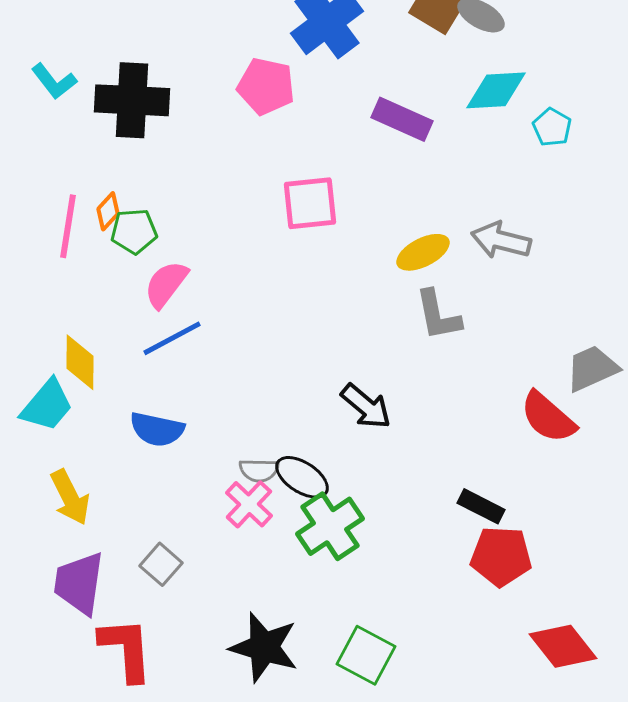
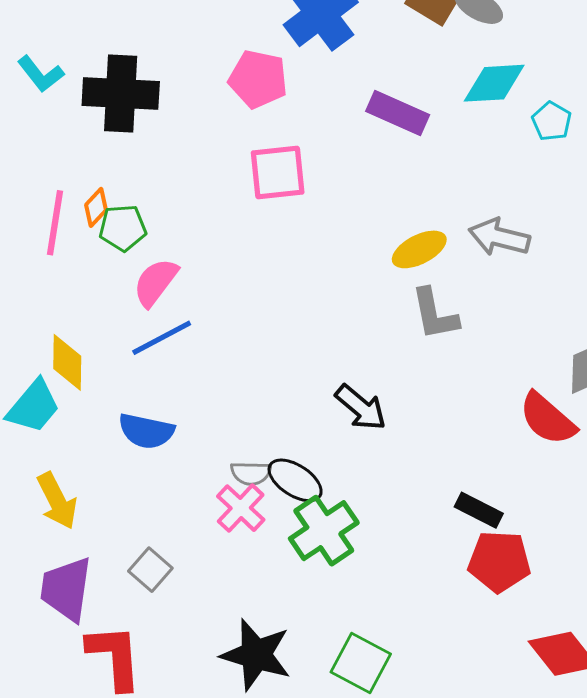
pink square: (310, 203) -> (278, 173), moved

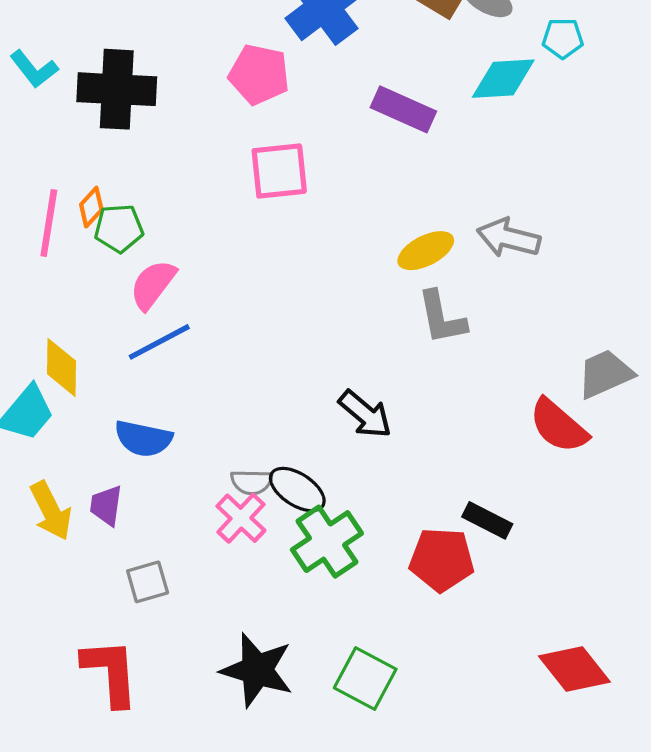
cyan pentagon: (552, 121) -> (563, 38), moved, turned -30
red pentagon: (499, 561) -> (442, 560), moved
gray square: (150, 570) -> (148, 582), turned 33
purple trapezoid: (66, 589) -> (106, 505), moved, size x0.6

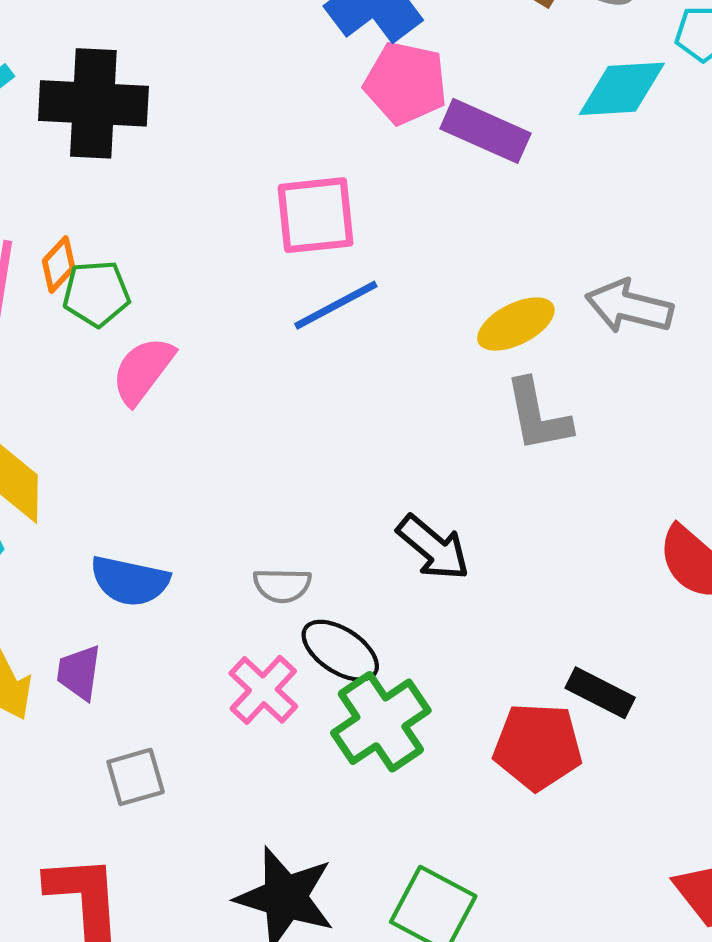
pink pentagon: (259, 74) -> (406, 83), moved
blue line: (159, 342) -> (336, 305), moved
gray semicircle: (252, 482) -> (282, 585), moved

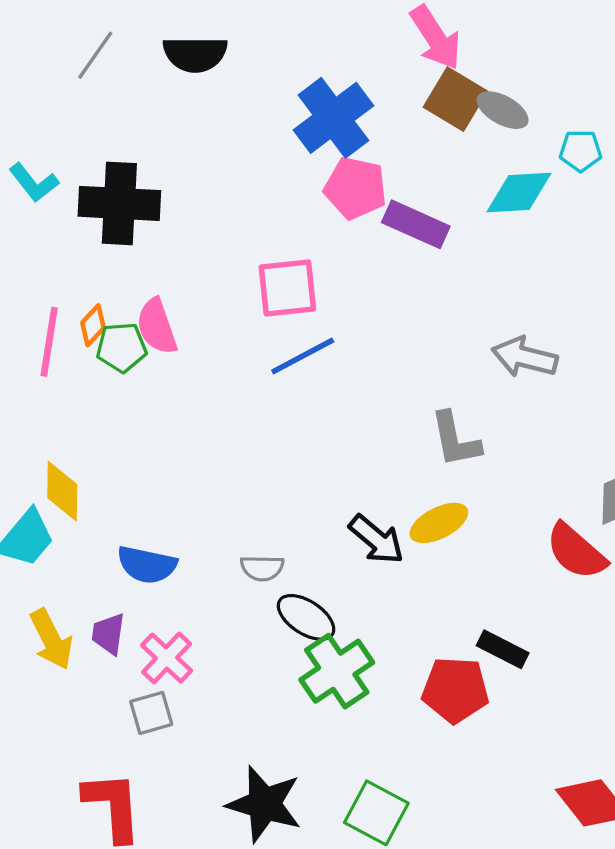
yellow ellipse: (516, 324) -> (439, 523), moved
pink semicircle: (143, 370) -> (157, 326), moved, turned -56
pink cross: (263, 690) -> (167, 658), moved

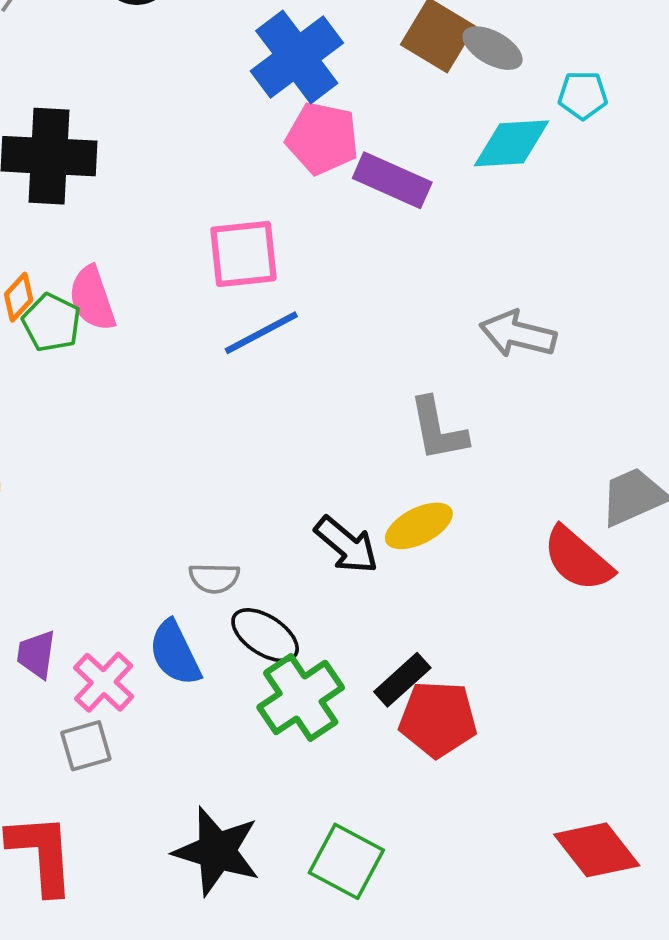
green pentagon: (122, 347) -> (52, 323), turned 30
blue semicircle: (147, 565) -> (175, 653), moved, turned 52
black rectangle: (503, 649) -> (402, 680), moved, turned -69

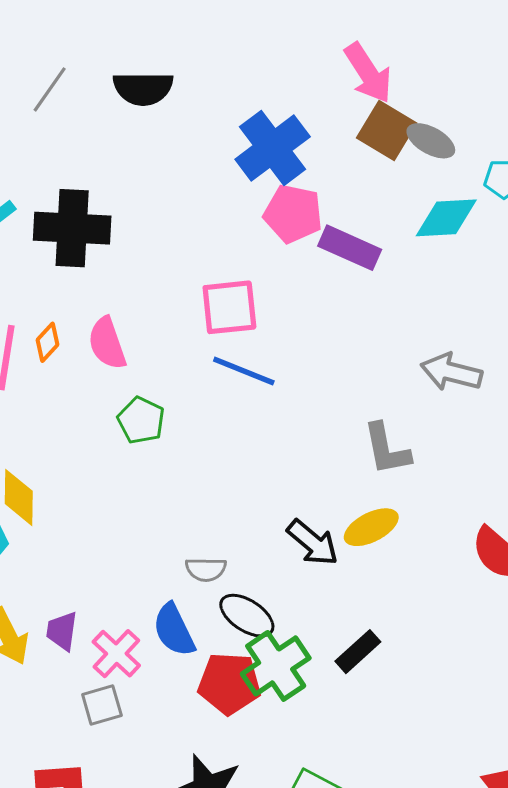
green pentagon: (52, 323) -> (141, 420), moved
blue line: (261, 333) -> (244, 371), turned 50
red pentagon: (438, 719) -> (229, 683), moved

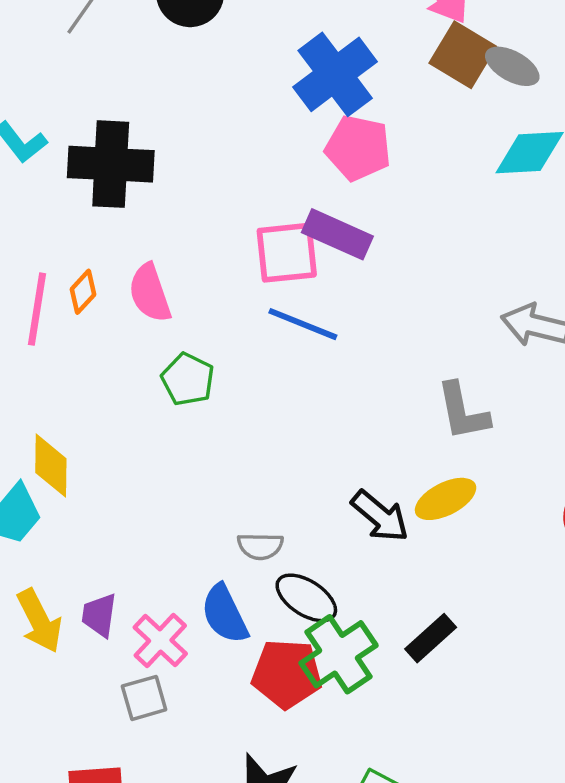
purple rectangle: (350, 248) -> (337, 234), moved

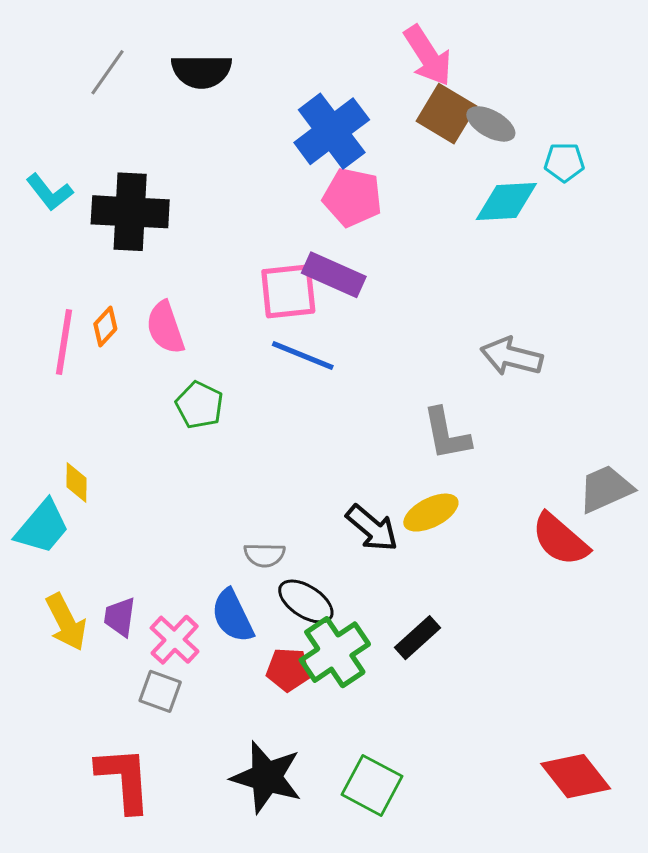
yellow diamond: (51, 466) -> (76, 483), size x0.7
red pentagon: (287, 674) -> (288, 670), size x0.7
gray square: (144, 698) -> (160, 691), turned 36

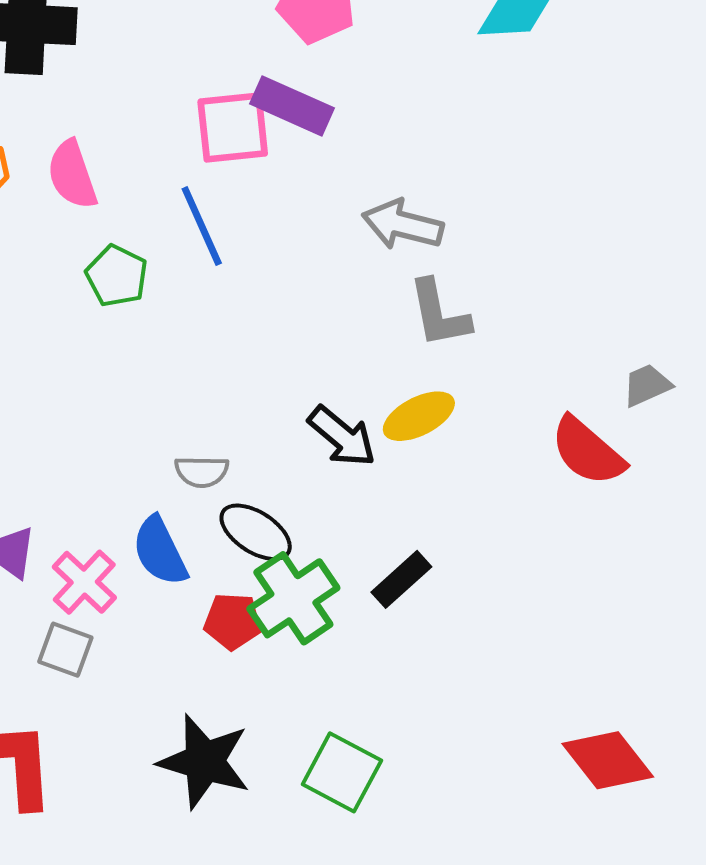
blue line: (303, 355) -> (202, 226), moved, turned 44
gray arrow: (512, 356) -> (403, 225), moved
gray trapezoid: (606, 489) -> (647, 385), size x0.7

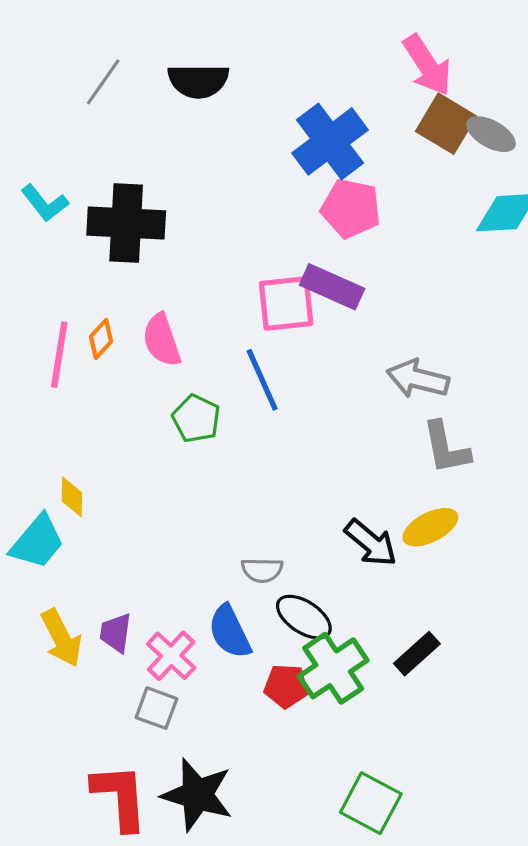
black star: (204, 762) -> (197, 795), moved

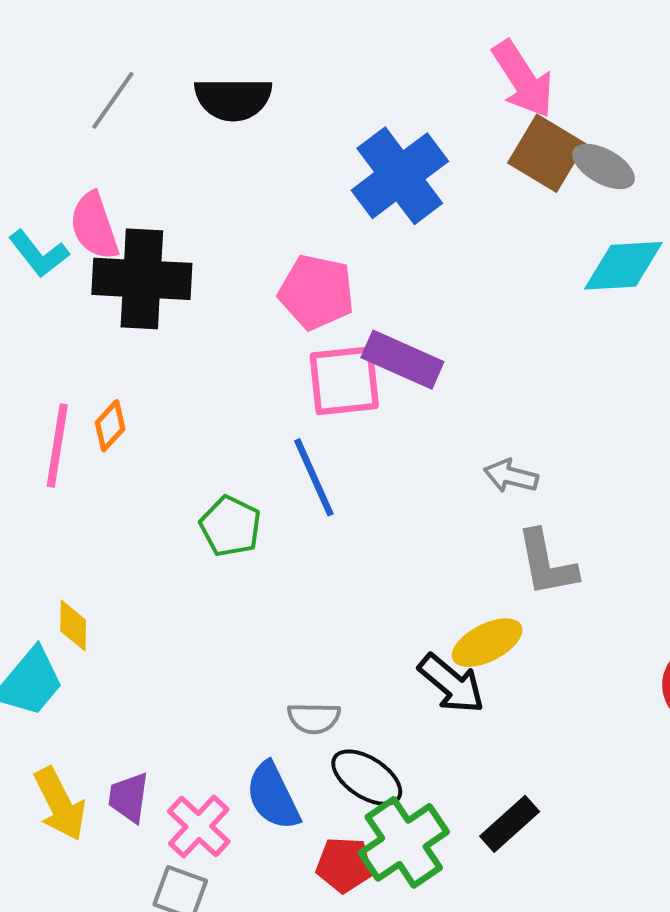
pink pentagon: (351, 208) -> (316, 292), moved
pink semicircle: (162, 340) -> (94, 226), moved
gray arrow: (418, 379) -> (511, 476), size x0.7
yellow ellipse: (430, 527) -> (487, 643), moved

